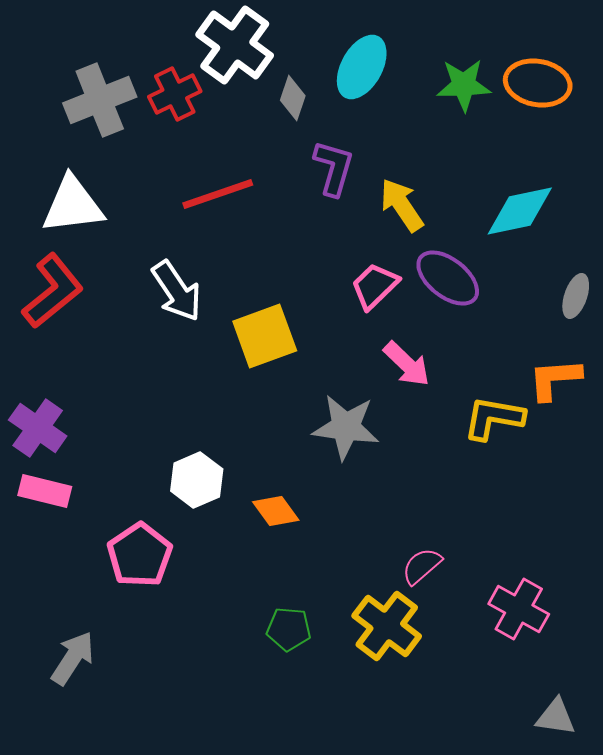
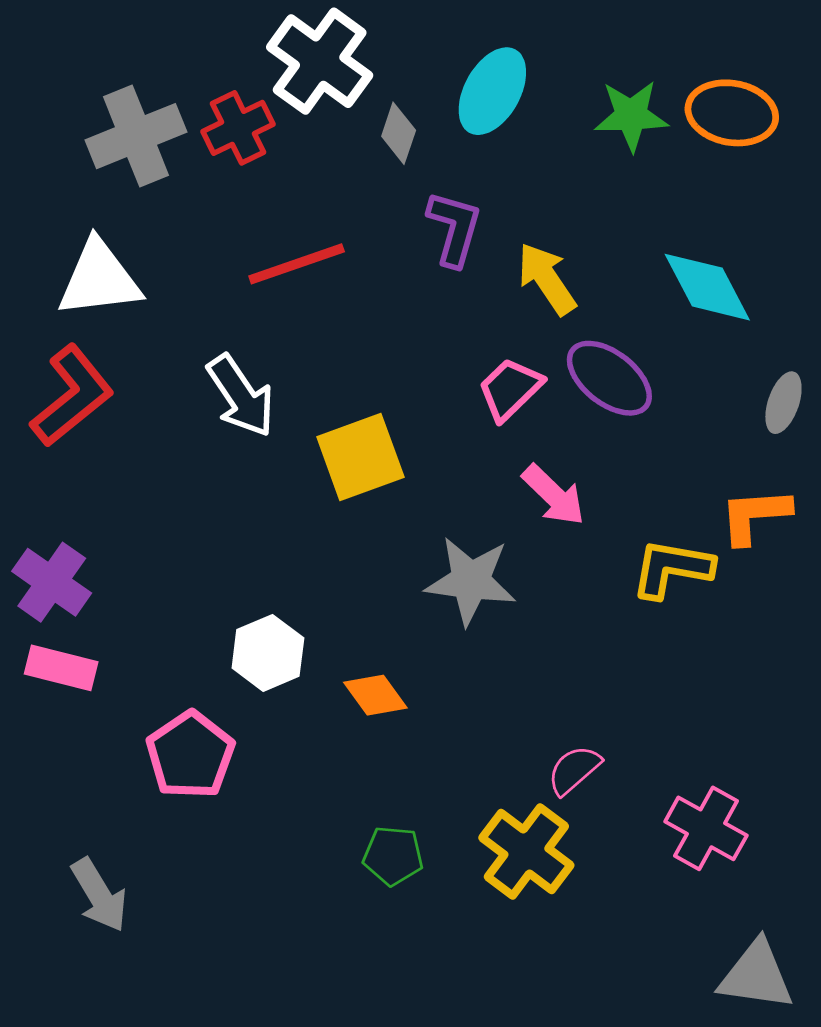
cyan diamond: (520, 211) -> (707, 287), turned 74
gray arrow: (73, 658) -> (99, 895), turned 116
gray triangle: (556, 717) -> (756, 975), size x1.4

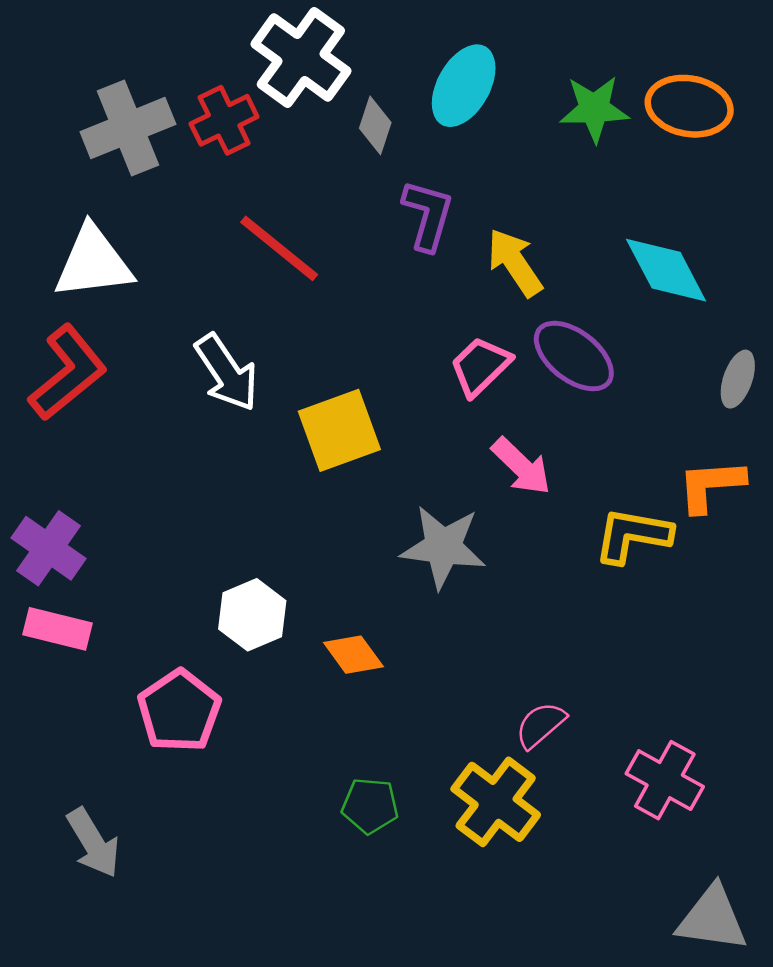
red line: (297, 264) -> (279, 248), turned 58

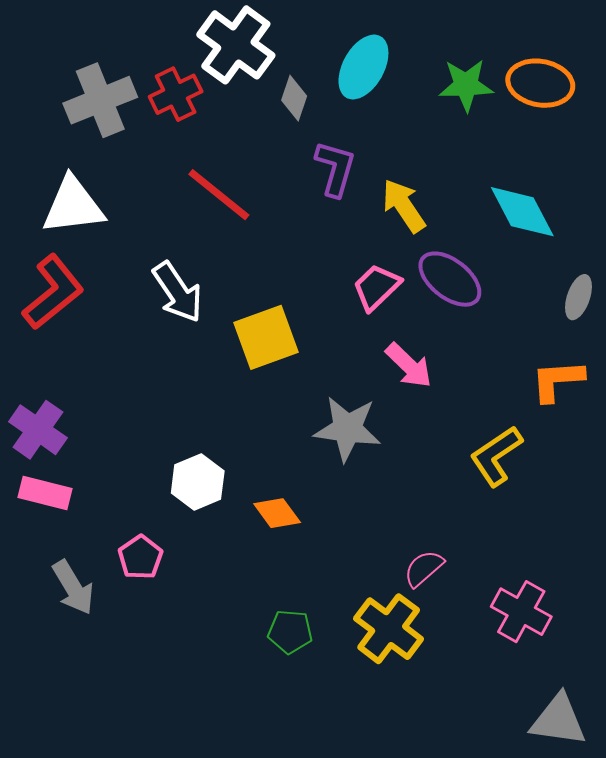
yellow L-shape: (633, 535) -> (496, 456), moved, turned -44
pink pentagon: (179, 711) -> (140, 557), size x0.7
gray arrow: (93, 843) -> (73, 587), moved

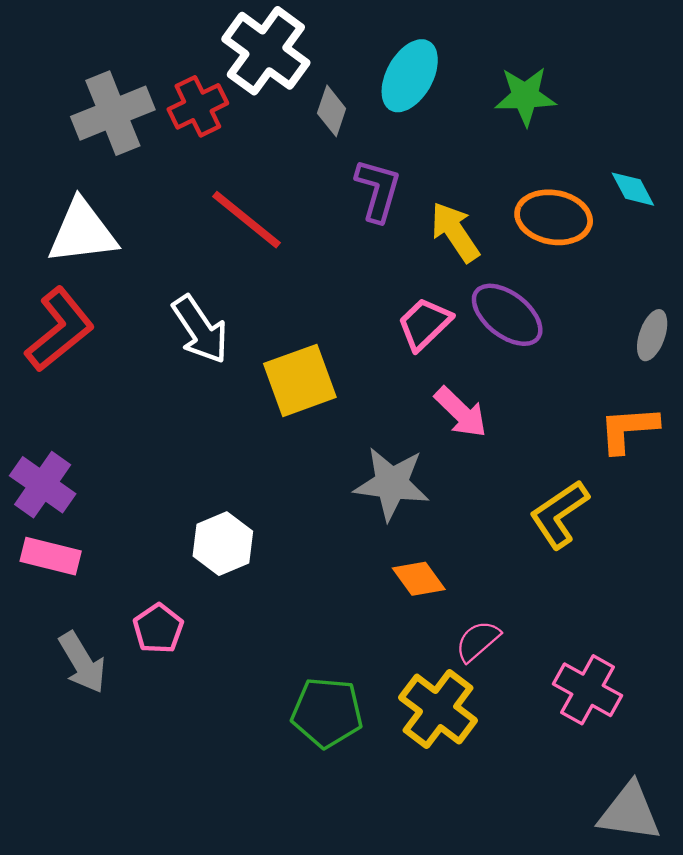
orange ellipse: (540, 83) -> (554, 217), moved
cyan diamond: (522, 212) -> (633, 189), moved, size x0.6
orange diamond: (277, 513) -> (419, 579), moved
green pentagon: (290, 632) -> (327, 712), size x1.4

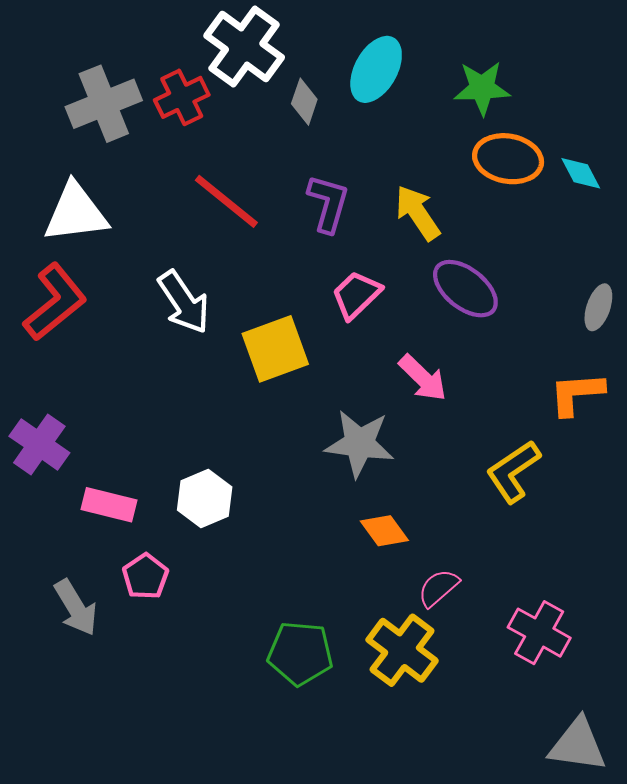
purple L-shape: (378, 190) -> (328, 203), moved
orange ellipse: (554, 217) -> (508, 159), moved
pink trapezoid: (424, 324) -> (356, 295), moved
pink rectangle: (51, 556) -> (109, 505), moved

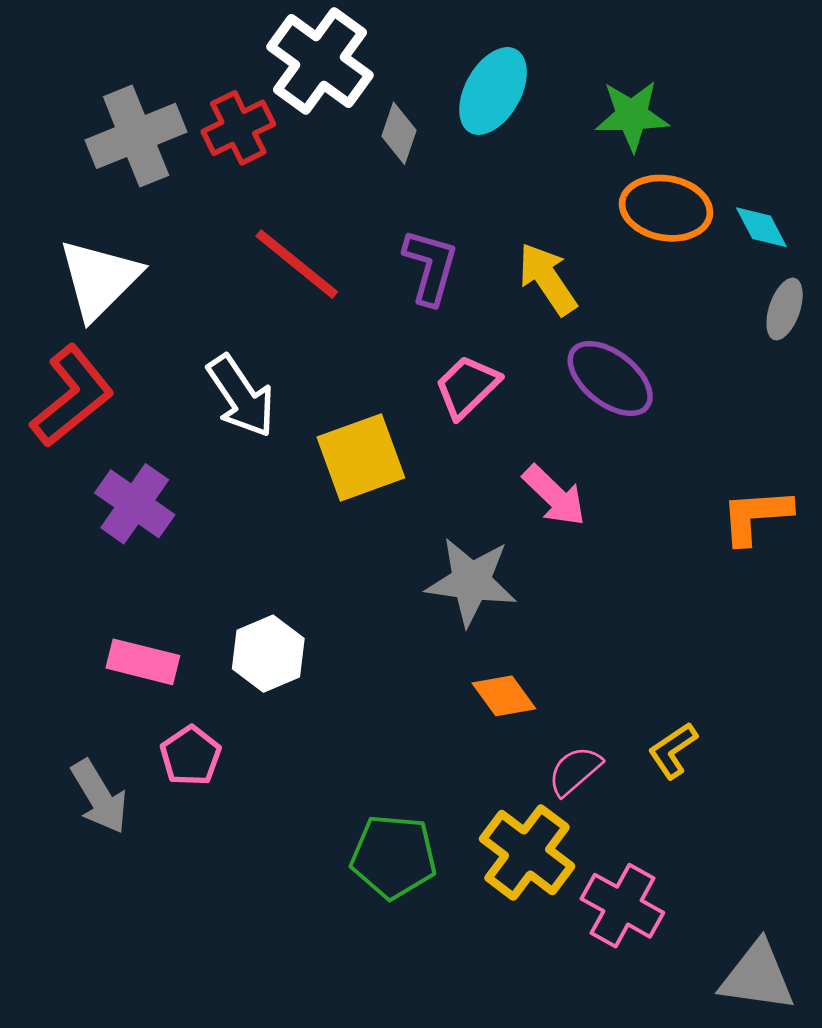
white triangle: (76, 213) -> (99, 279), turned -38
gray ellipse: (598, 307) -> (785, 309), moved
purple cross: (39, 444) -> (135, 504), moved
yellow L-shape: (513, 471) -> (673, 750), moved, size x0.7
pink cross: (539, 633) -> (622, 906), moved

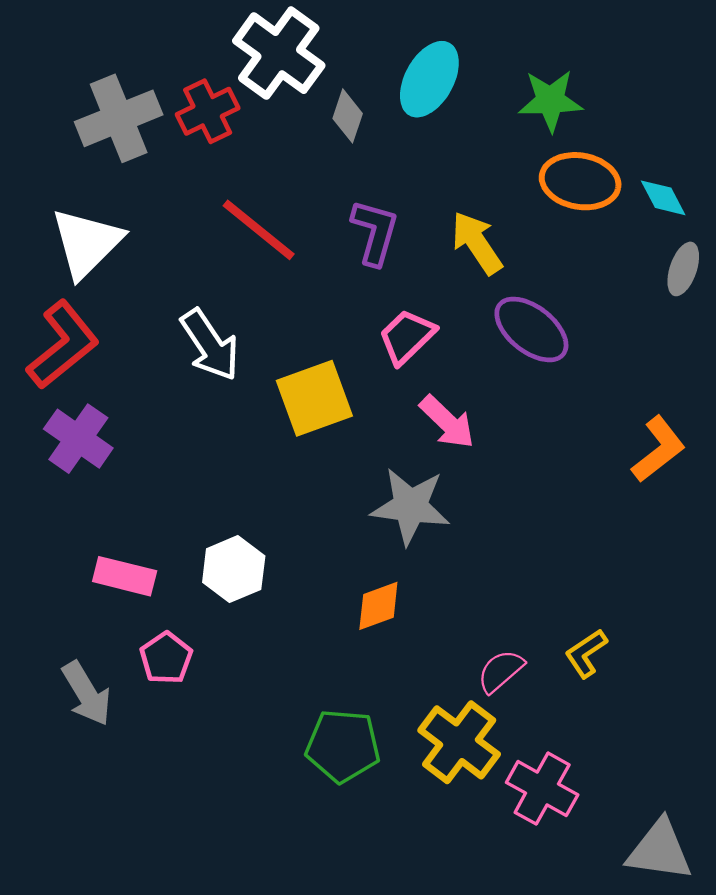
pink arrow: (554, 496) -> (447, 422), moved
purple cross: (135, 504) -> (78, 439), moved
orange L-shape: (756, 516) -> (658, 449), turned 146
orange diamond: (504, 696) -> (378, 606), moved, turned -74

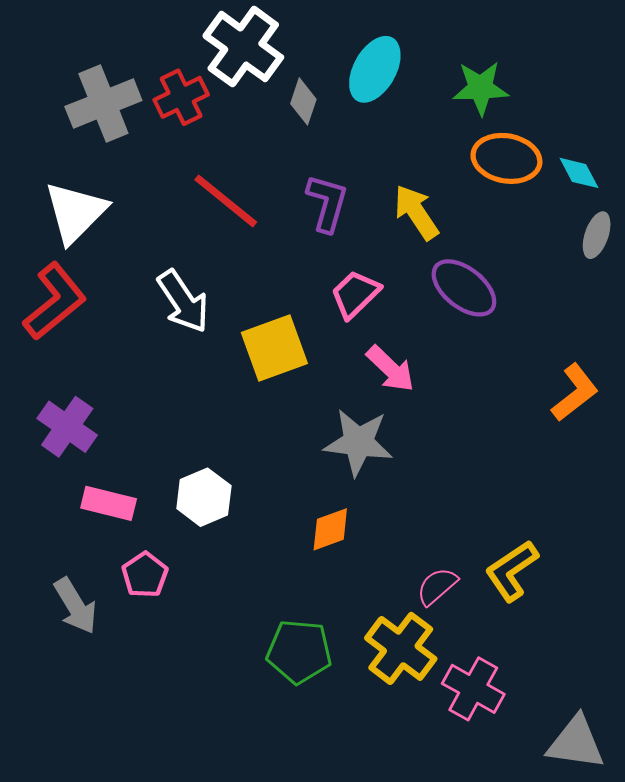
purple cross: (78, 439) -> (67, 427), moved
yellow L-shape: (586, 653) -> (512, 571), size x1.4

